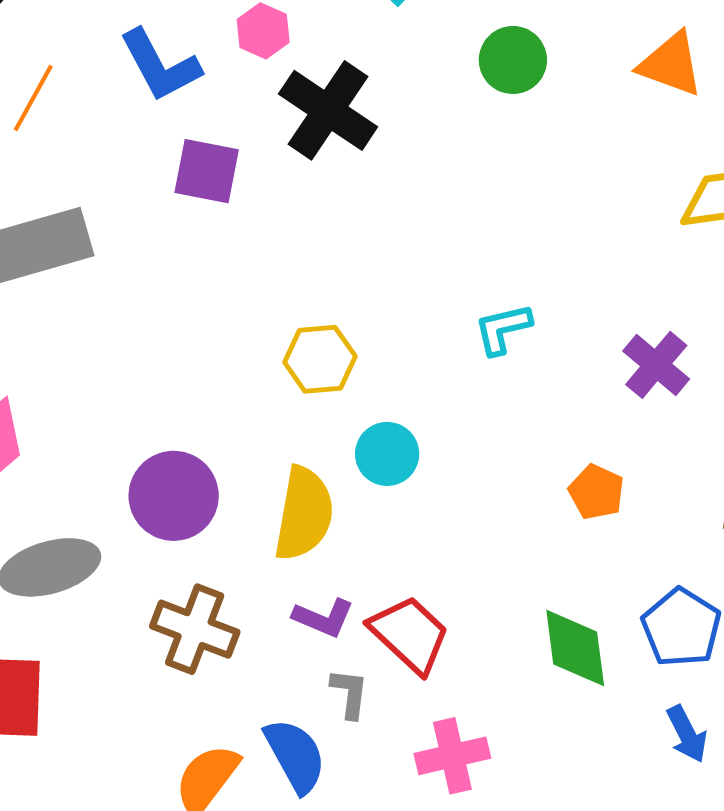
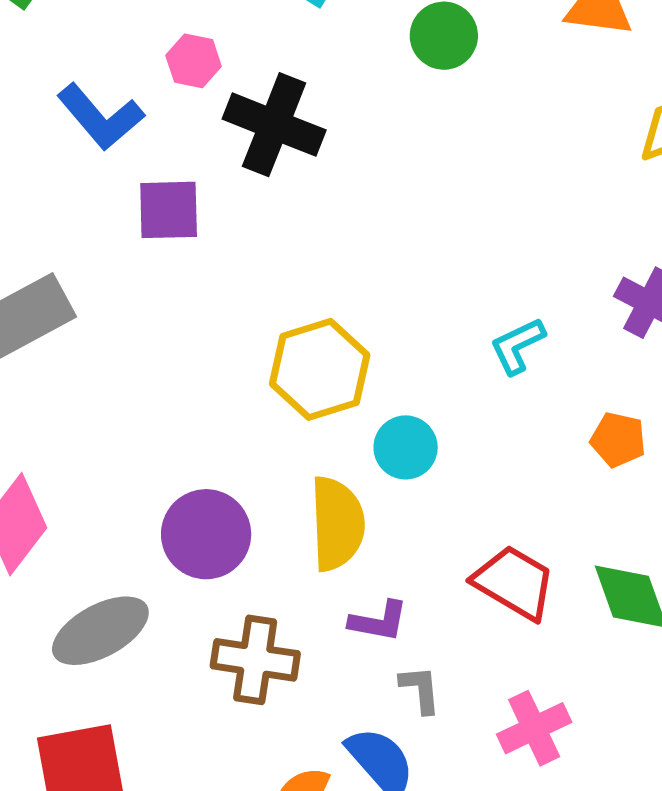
cyan L-shape: (503, 329) -> (517, 346), moved
yellow hexagon: (320, 359) -> (320, 369), size x1.4
red trapezoid: (410, 634) -> (514, 583), moved

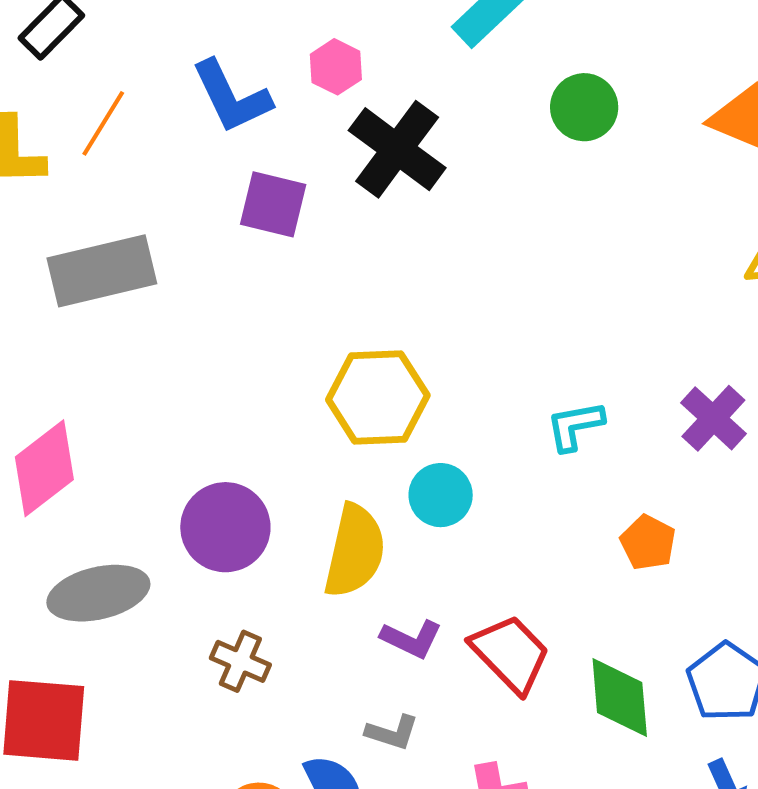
purple L-shape: (379, 621) -> (411, 639), moved
brown cross: (255, 660) -> (240, 661), size x0.7
gray L-shape: (420, 689) -> (392, 732), turned 98

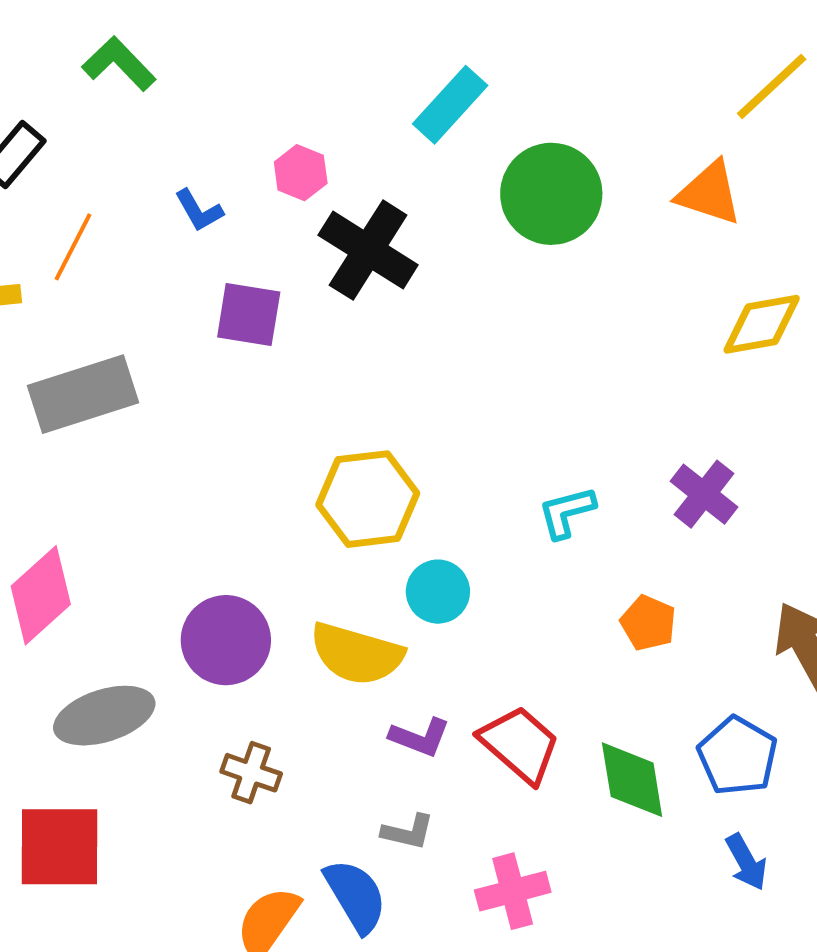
blue L-shape: (231, 97) -> (199, 210), size x0.6
green circle: (584, 107) -> (551, 194), size x1.5
yellow semicircle: (355, 551) -> (357, 654), turned 98

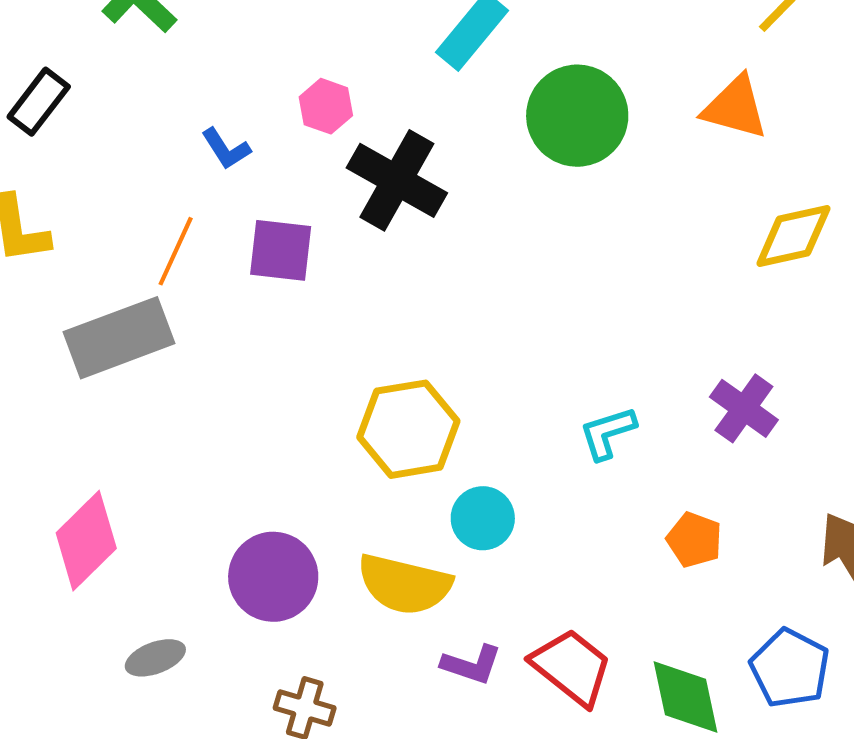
orange line: (73, 247) -> (176, 251), moved
gray ellipse: (104, 716) -> (155, 658), size x0.6

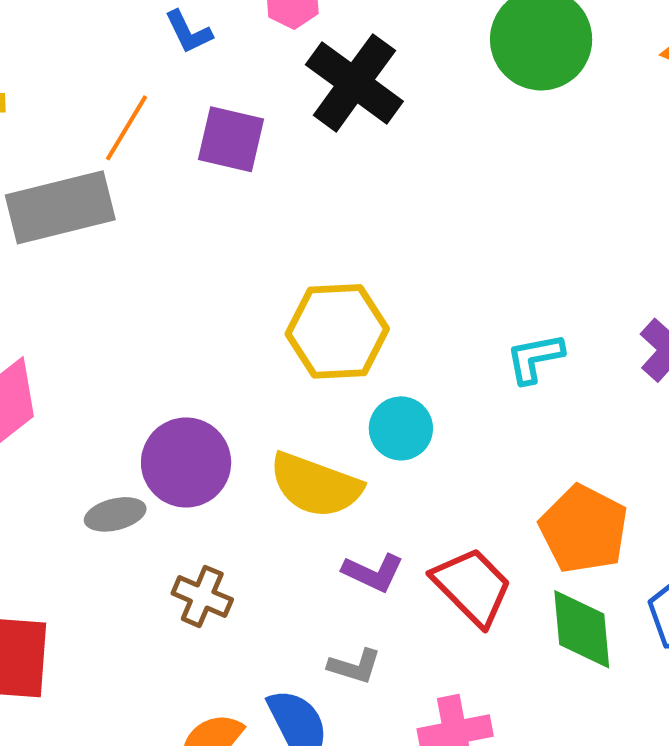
orange pentagon: (694, 540) -> (584, 529), moved, size x1.6
gray ellipse: (155, 658) -> (115, 514), moved

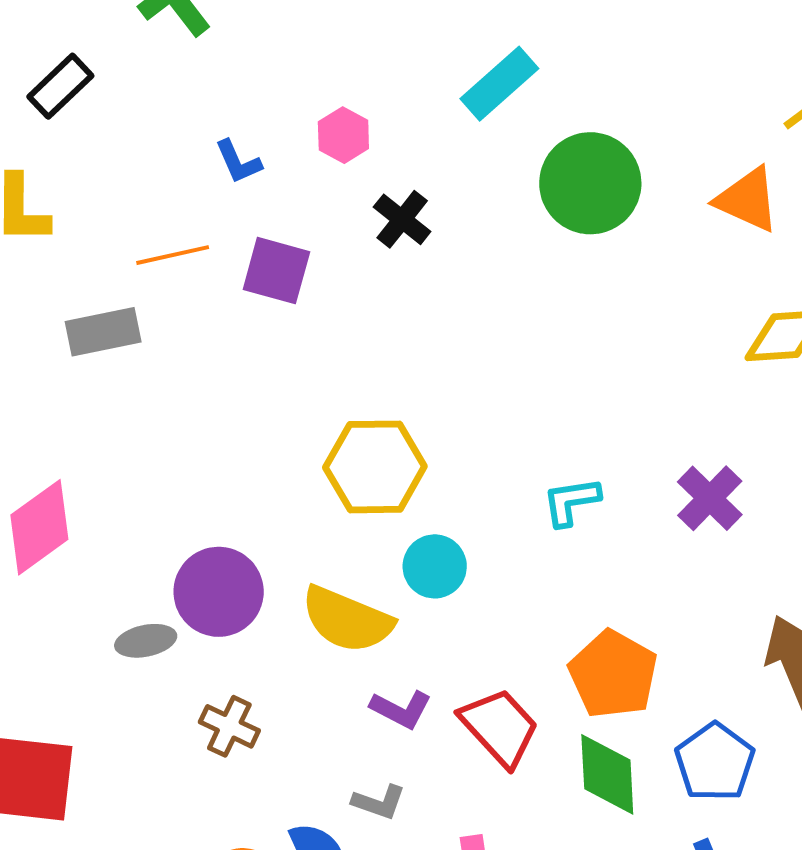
black cross: (354, 83) -> (402, 219), size x0.6
orange line: (127, 128) -> (173, 255), turned 44
gray rectangle: (60, 207) -> (103, 332), size x0.7

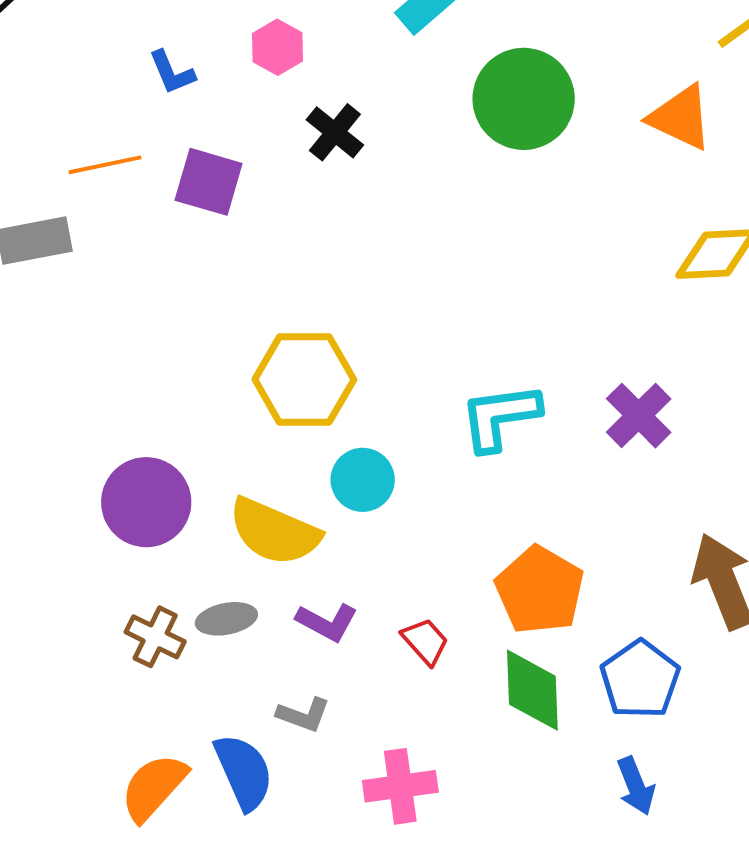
cyan L-shape: (571, 501) -> (500, 417), size x1.4
gray ellipse: (146, 641) -> (226, 619), moved
red trapezoid: (500, 727) -> (425, 641), size x0.6

